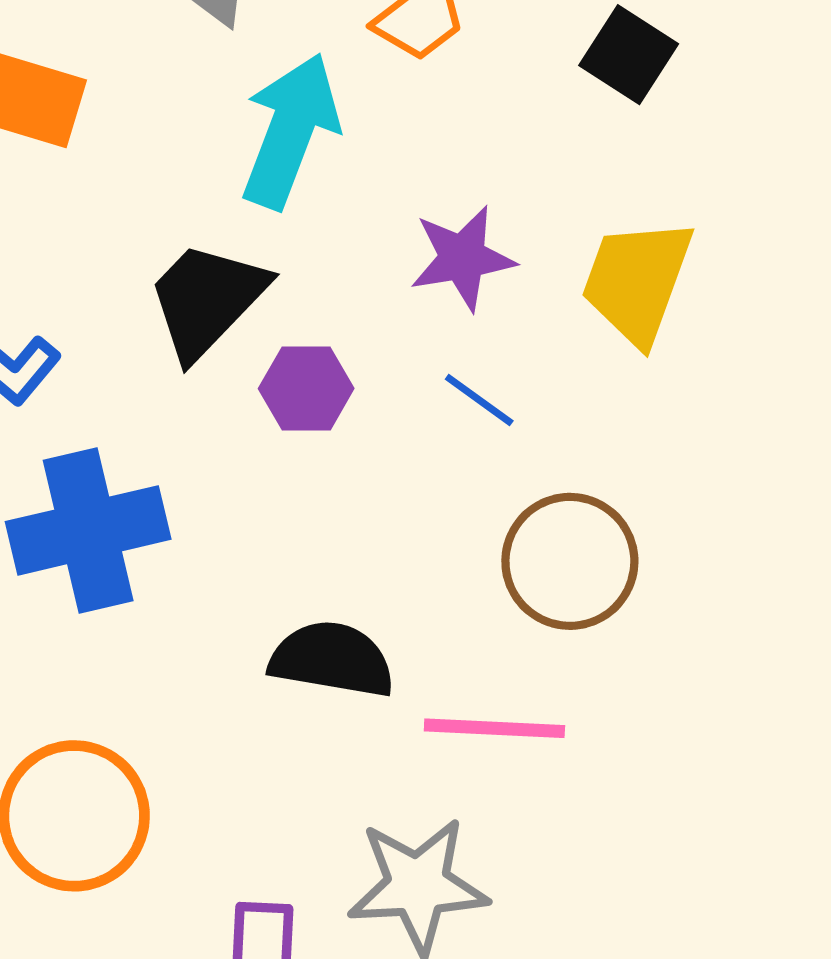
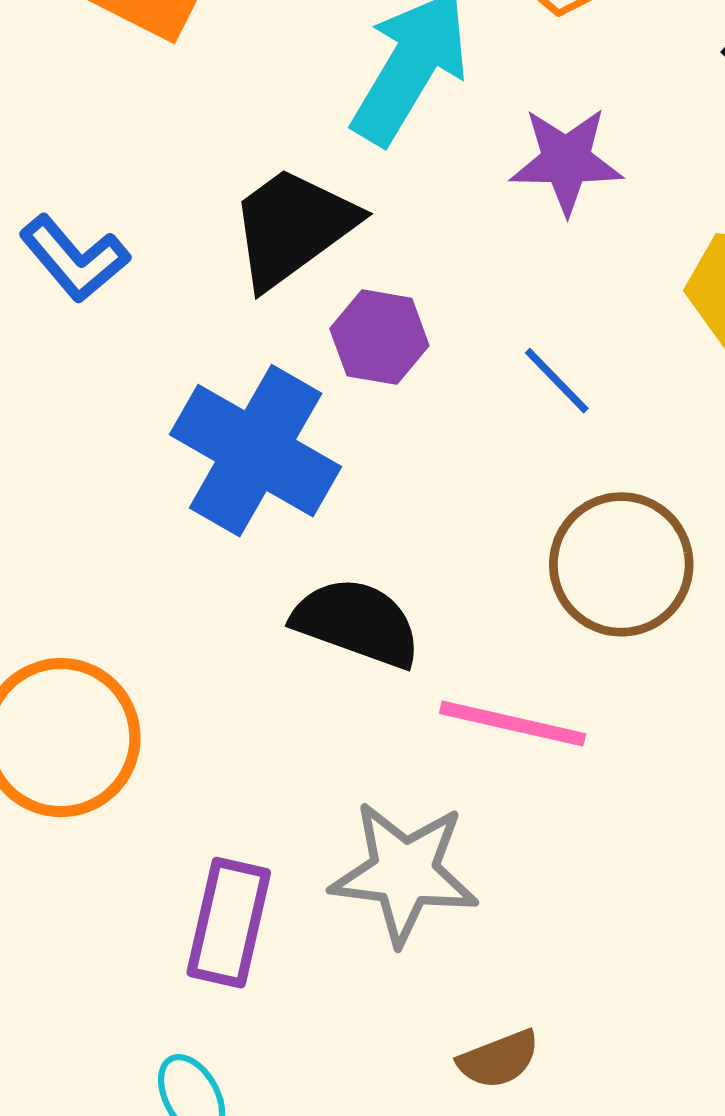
purple star: (462, 258) -> (566, 161), moved
blue cross: (88, 530) -> (256, 451), moved, turned 33

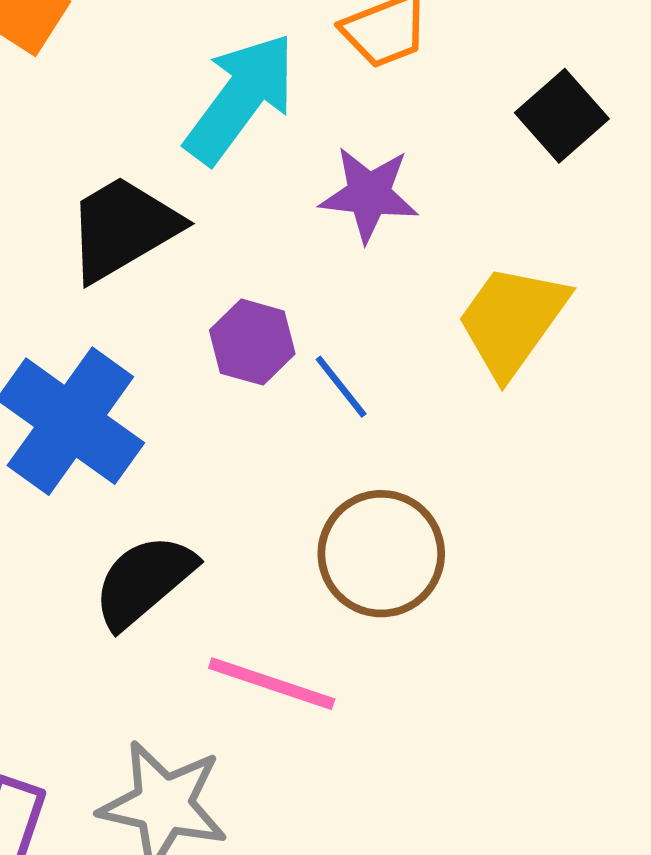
purple hexagon: (379, 337) -> (252, 342), moved
black semicircle: (357, 622) -> (144, 581), turned -66

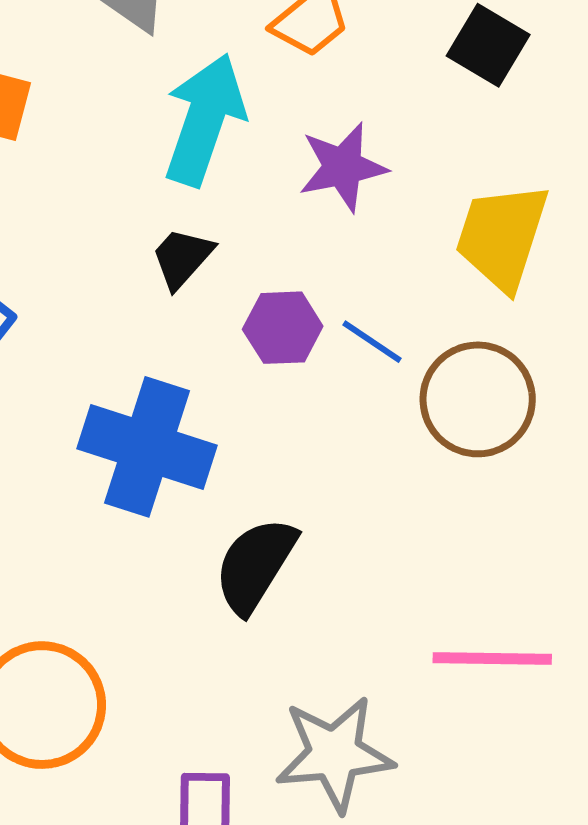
black trapezoid: (123, 228) -> (182, 258), moved, size x0.6
brown circle: (381, 554) -> (478, 399), moved
pink line: (272, 684) -> (492, 658), moved

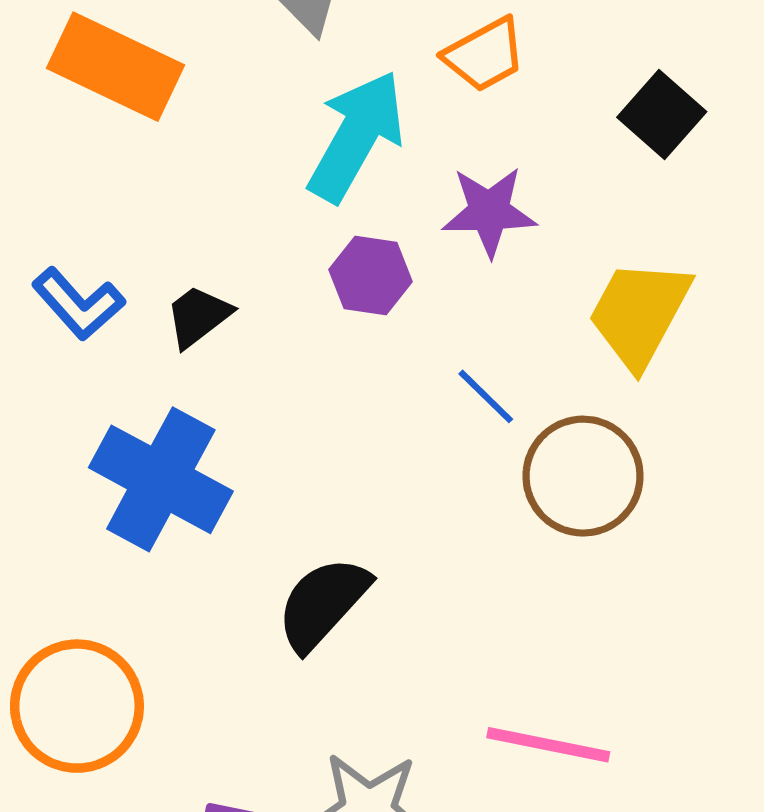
black trapezoid: (182, 258) -> (198, 316), moved
purple hexagon: (283, 328) -> (371, 276), moved
blue cross: (147, 447) -> (161, 479), moved

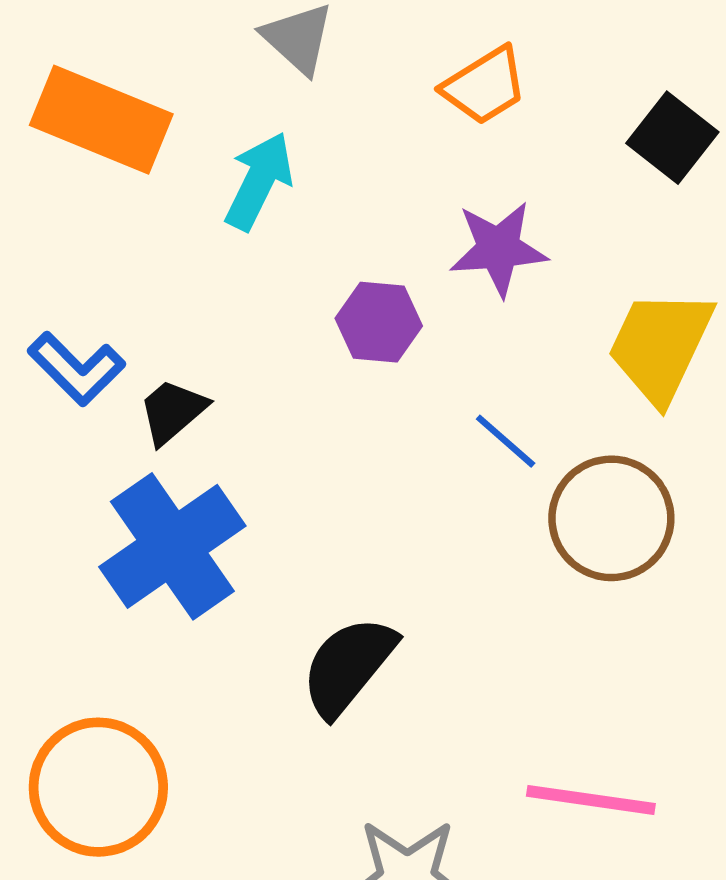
cyan arrow: (356, 136) -> (259, 181), moved, size x0.7
black trapezoid: (198, 316) -> (173, 411), moved
blue cross: (161, 479) -> (172, 546), turned 30

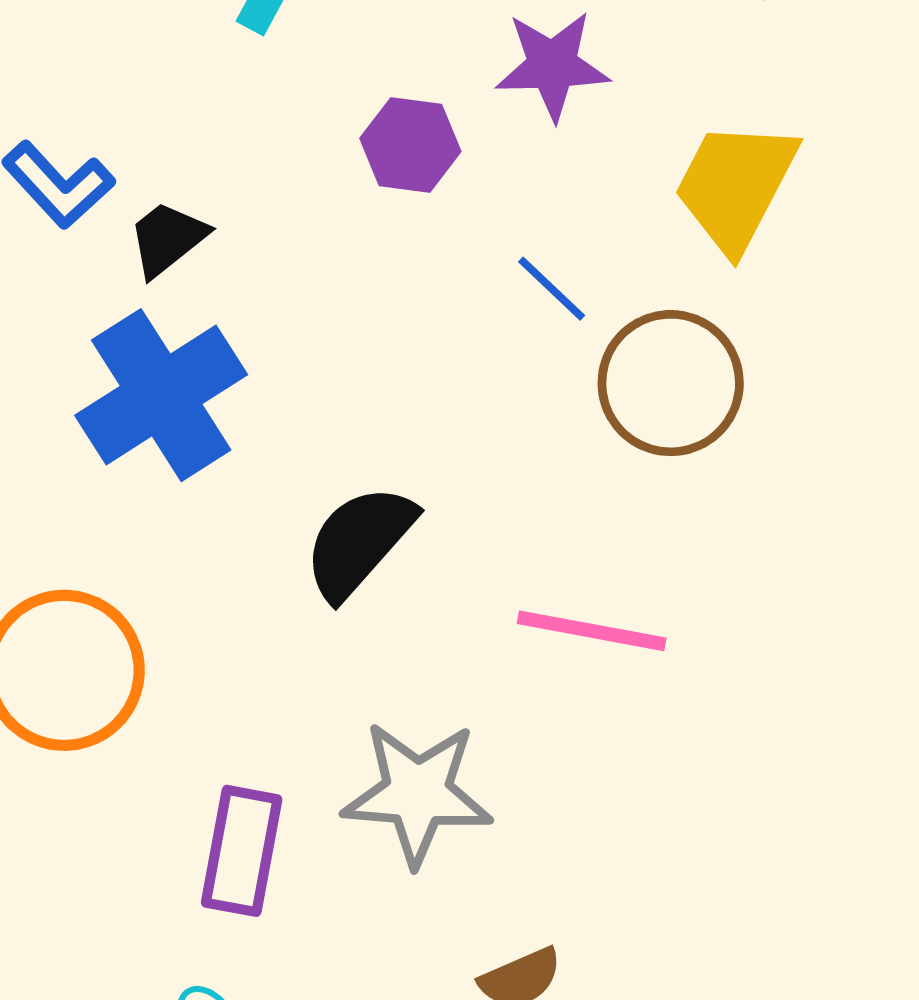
pink line: (591, 800) -> (592, 631), moved

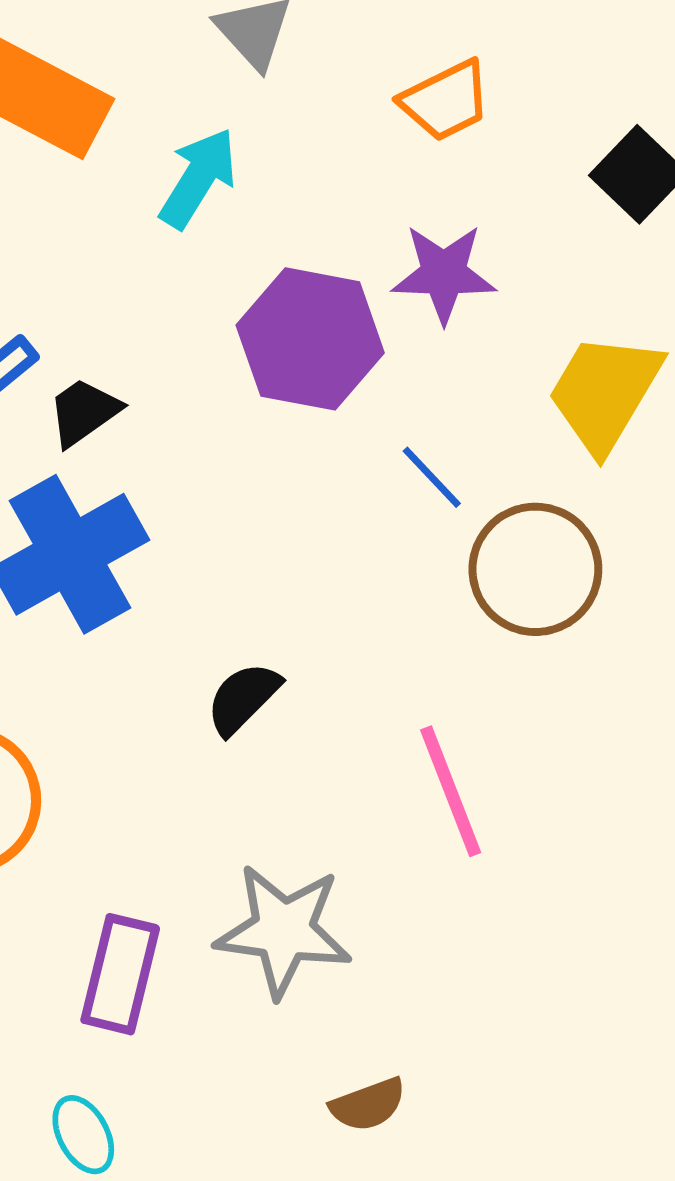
purple hexagon: (410, 145) -> (310, 339), size x1.6
black semicircle: (359, 542) -> (243, 698), size x0.7
pink line: (592, 631) -> (451, 791), turned 55

